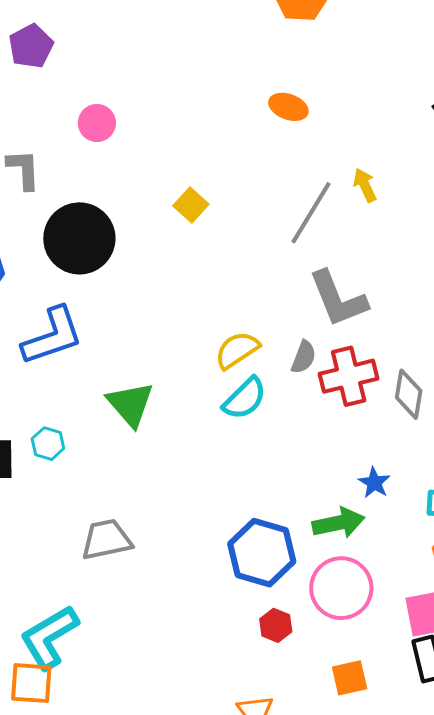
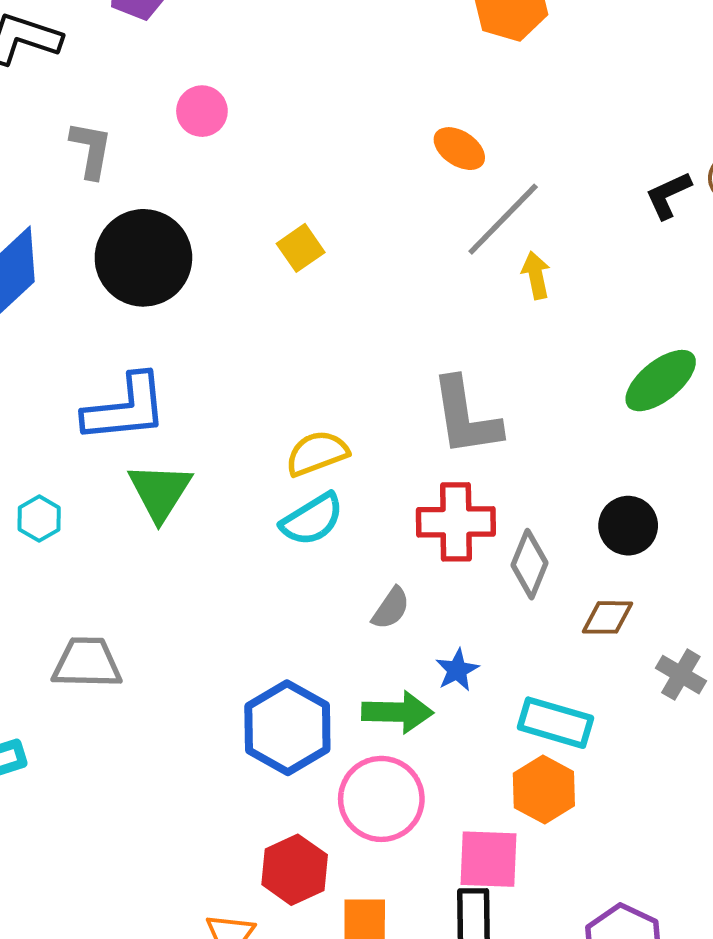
gray line: (311, 213) -> (503, 219), moved
blue L-shape: (52, 336) -> (125, 408), moved
gray semicircle: (304, 357) -> (391, 608), moved
red hexagon: (276, 625) -> (295, 870), moved, size x1.5

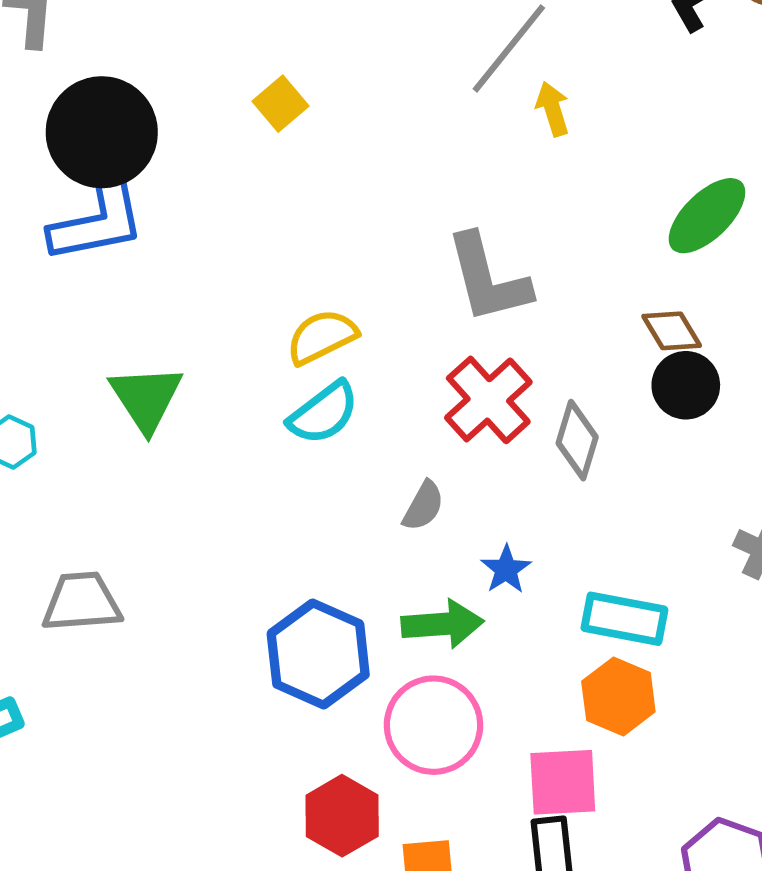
blue L-shape: (125, 408) -> (97, 221), moved
red cross: (456, 522) -> (488, 400), turned -36
brown diamond: (607, 617) -> (672, 331), moved, turned 64

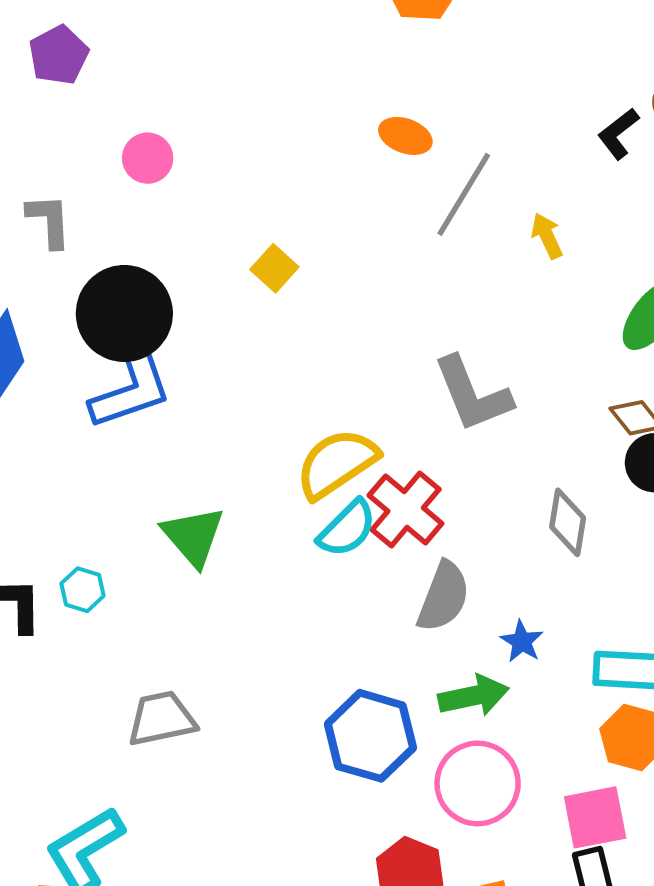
yellow arrow: (553, 109) -> (547, 236), moved
yellow semicircle: (322, 337) -> (337, 463), size x1.4
red cross: (488, 400) -> (406, 510), moved
gray semicircle: (423, 506) -> (444, 597), size x1.6

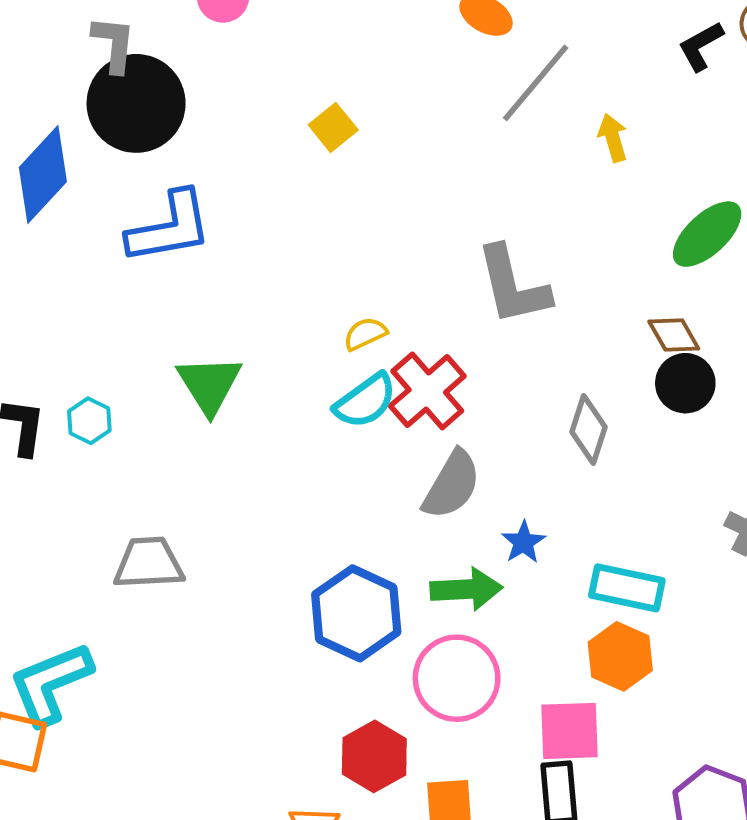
black circle: (124, 313) -> (136, 103), moved
yellow semicircle: (337, 463) -> (365, 334), size x0.5

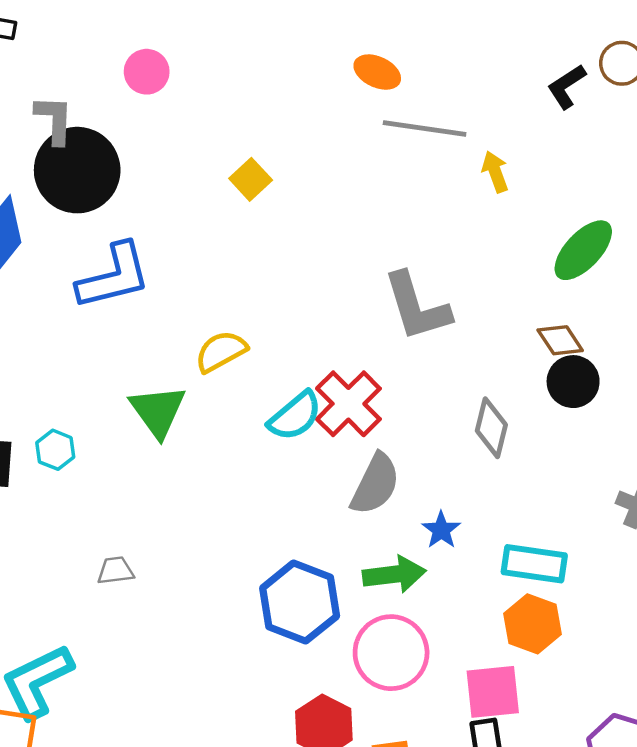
gray line: (536, 83) -> (425, 128), turned 62
yellow semicircle: (365, 334) -> (221, 351), moved, size x1.4
gray trapezoid: (149, 563) -> (115, 571), size x0.6

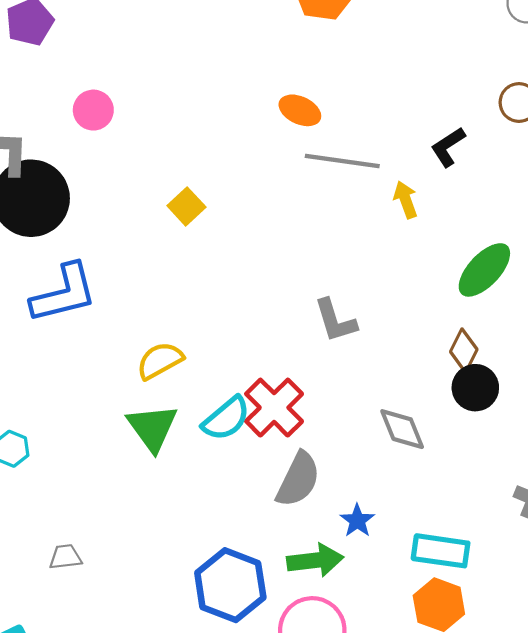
black L-shape: (567, 86) -> (448, 147), moved
gray L-shape: (417, 307) -> (335, 321), size x0.7
brown diamond: (560, 340) -> (464, 351), turned 60
green triangle: (158, 411) -> (152, 428), moved
gray diamond: (491, 428) -> (402, 429), turned -36

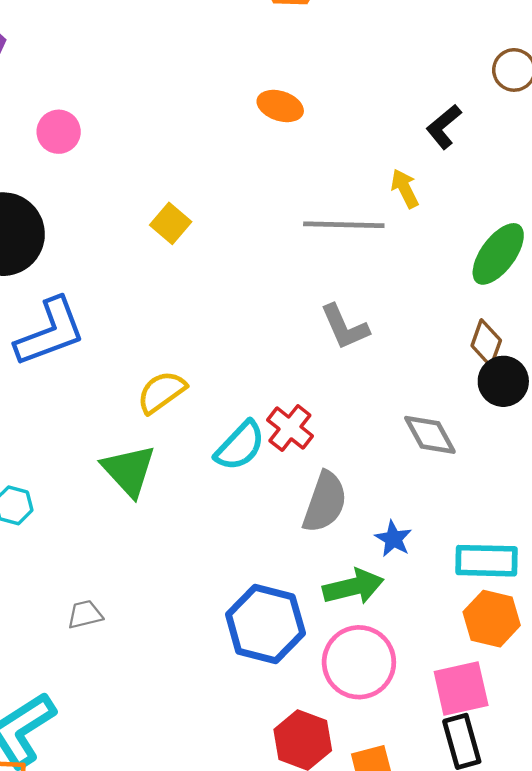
gray line: (342, 161) -> (344, 225), moved
red cross: (274, 408) -> (290, 428), size x0.7
green triangle: (152, 428) -> (129, 471), moved

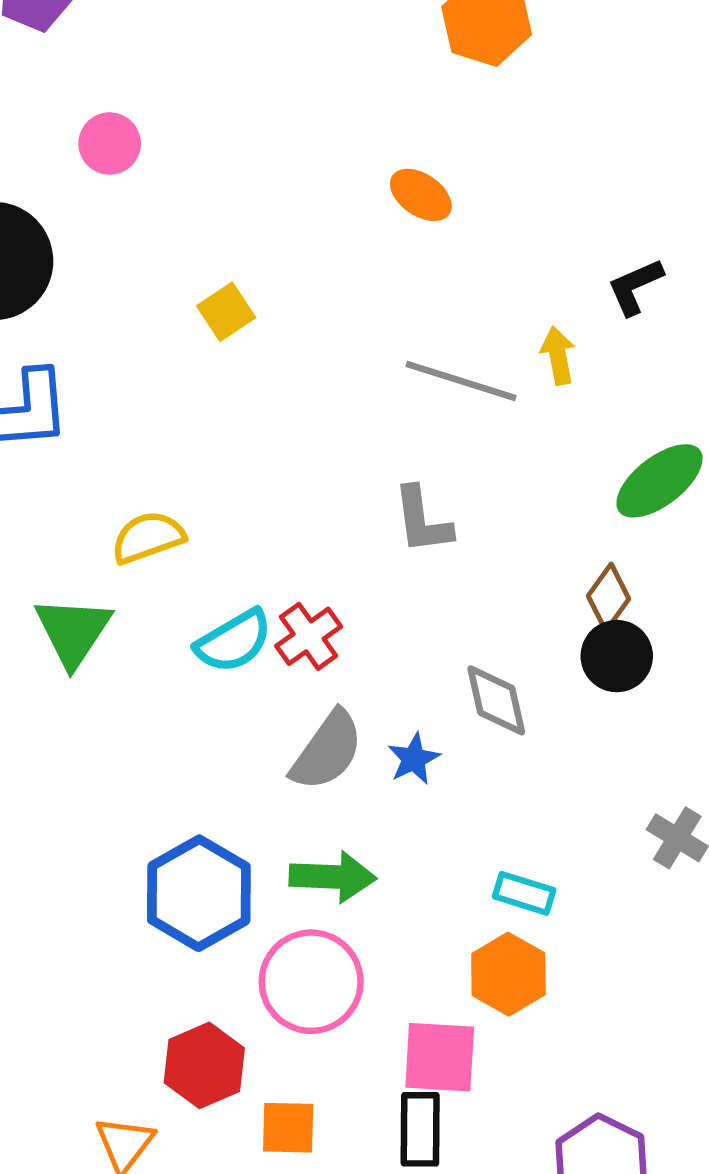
blue star: (393, 539) -> (414, 759), moved
cyan rectangle: (487, 561) -> (524, 893), size x0.7

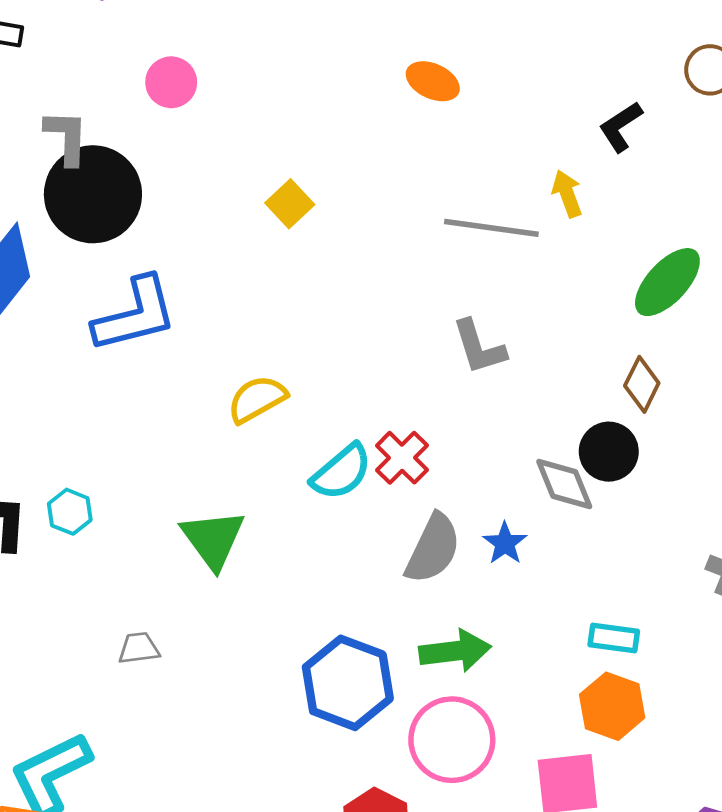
green triangle: (73, 631) -> (213, 539), moved
black circle: (617, 656) -> (609, 452), moved

